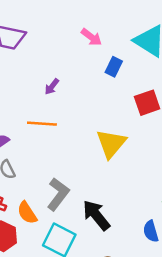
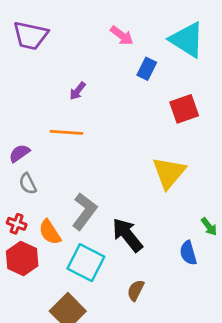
yellow triangle: (111, 143) -> (169, 173), moved

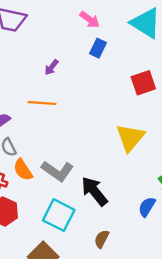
blue rectangle: (147, 69) -> (98, 48), moved
gray L-shape: (84, 211) -> (57, 171), turned 88
orange semicircle: (50, 232) -> (23, 170), moved
blue semicircle: (188, 253) -> (147, 207), turned 48

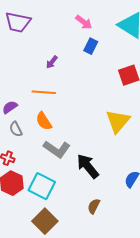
orange semicircle: (23, 170) -> (44, 121), moved
cyan square: (59, 215) -> (42, 186), moved

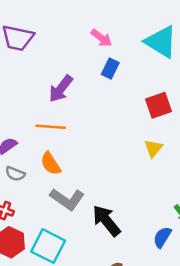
purple arrow: (52, 62) -> (61, 89), size x1.6
yellow triangle: (118, 121) -> (153, 148), moved, size x0.6
gray semicircle: (16, 129) -> (15, 174), turned -42

